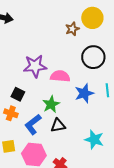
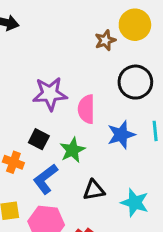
pink semicircle: (60, 76) -> (86, 109), turned -96
black square: (18, 94) -> (39, 139), moved
black triangle: (58, 125) -> (94, 190), moved

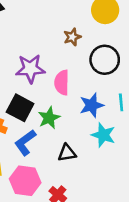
brown star: (105, 40) -> (72, 37), moved
black square: (39, 139) -> (20, 108), size x1.5
cyan star: (135, 203) -> (103, 135), moved

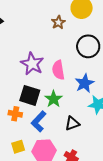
brown star: (72, 37) -> (58, 22), moved
purple star: (30, 69) -> (32, 64), turned -30

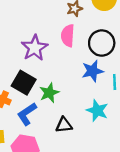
pink semicircle: (58, 70) -> (68, 36), moved
blue star: (85, 83) -> (92, 71), moved

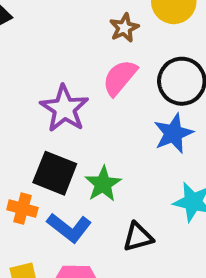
pink semicircle: (68, 36) -> (120, 78), turned 45
blue L-shape: (27, 114) -> (69, 228), turned -100

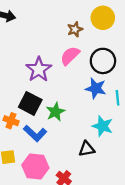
blue star: (173, 133) -> (96, 88), turned 30
black triangle: (138, 237) -> (87, 149), moved

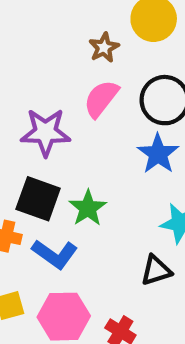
purple star: (39, 69) -> (46, 132), turned -30
blue star: (96, 88) -> (158, 154), turned 30

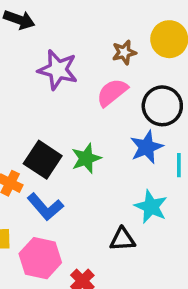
purple star: (46, 132) -> (58, 70), moved
green star: (88, 208) -> (86, 158), moved

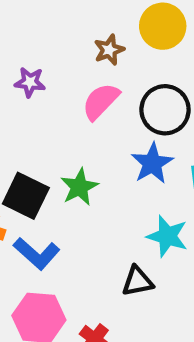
purple star: (58, 70) -> (30, 82), size x0.6

